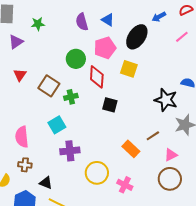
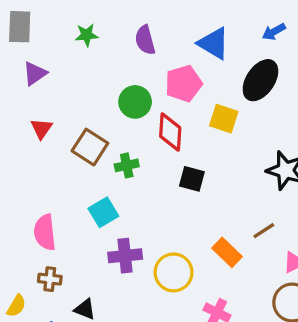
blue triangle: (108, 20) -> (214, 43), moved, size x1.5
green star: (38, 24) -> (87, 35), moved
black ellipse: (137, 37) -> (260, 80), moved
yellow circle: (97, 173) -> (174, 272), moved

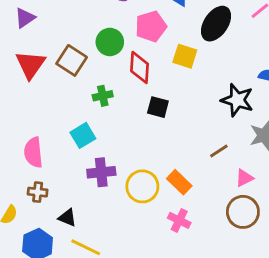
red triangle: (41, 129) -> (31, 65), size x1.6
brown square: (90, 147) -> (72, 60), moved
orange rectangle: (227, 252) -> (179, 182), moved

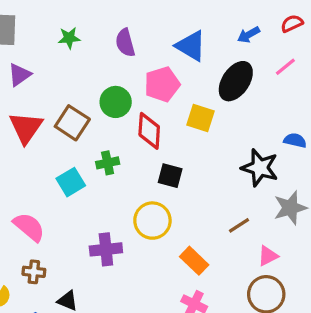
cyan square: (83, 135) -> (71, 182), moved
pink semicircle: (33, 152) -> (29, 227), turned 136
yellow circle: (142, 186) -> (152, 221), moved

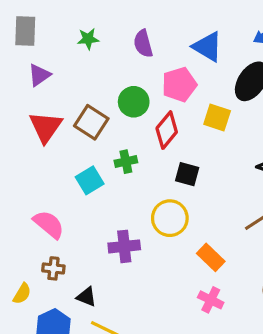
red diamond: (149, 131) -> (167, 130), turned 36

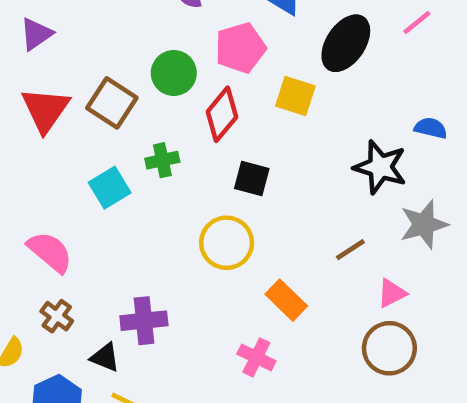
purple cross: (124, 246) -> (144, 321), moved
brown cross: (53, 268) -> (57, 316), turned 30
pink cross: (211, 300) -> (256, 357), moved

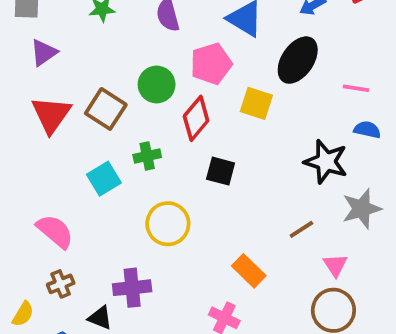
pink line: (417, 23) -> (356, 88), moved, turned 48
yellow circle: (227, 243) -> (168, 224), moved
pink triangle: (392, 293) -> (335, 265), turned -36
brown cross: (57, 316) -> (61, 284), turned 32

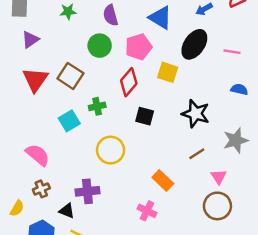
green circle: (157, 84) -> (100, 46), moved
pink line: (356, 88) -> (232, 52), moved
black star: (326, 162) -> (196, 114), moved

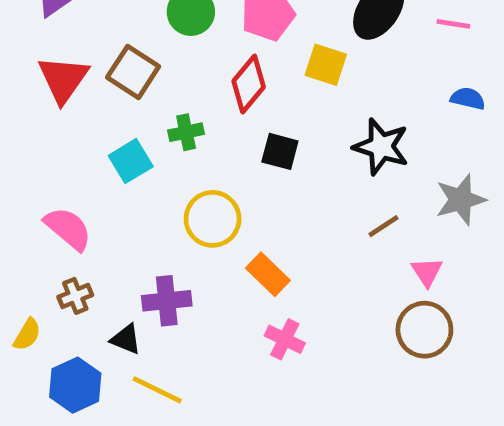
orange rectangle: (163, 180) -> (268, 274), moved

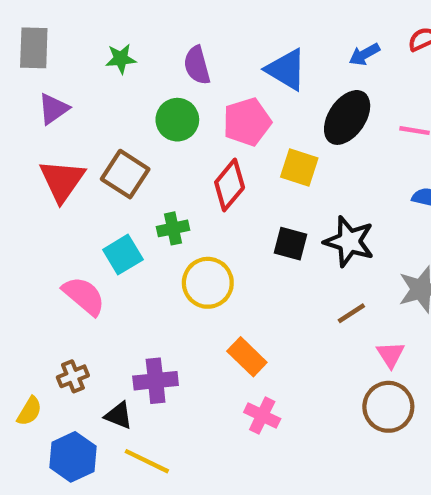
black square: (280, 151) -> (290, 244), moved
yellow circle: (213, 219) -> (208, 283), moved
pink semicircle: (68, 229) -> (84, 296), moved

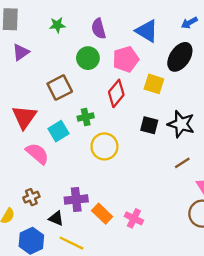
brown square: (125, 174) -> (60, 88), turned 30
red triangle: (62, 181) -> (24, 117), moved
orange rectangle: (247, 357) -> (102, 214), moved

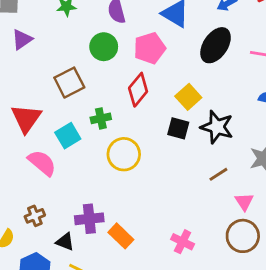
yellow square: (154, 84) -> (188, 97), moved, turned 30
pink cross: (134, 218) -> (183, 242), moved

